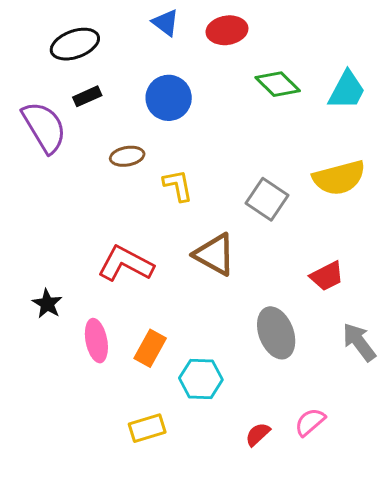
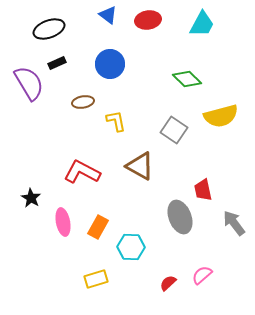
green diamond: (278, 84) -> (187, 79), moved
cyan trapezoid: (347, 90) -> (202, 24), moved
red trapezoid: (327, 276) -> (203, 190), moved, turned 105

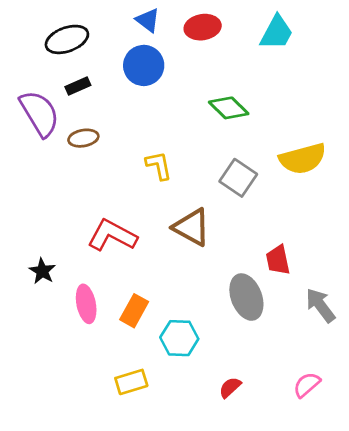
blue circle: (110, 64) -> (144, 65), moved
green diamond: (187, 79) -> (229, 108), moved
brown ellipse: (83, 102) -> (83, 138), moved
pink semicircle: (202, 275) -> (307, 385), moved

